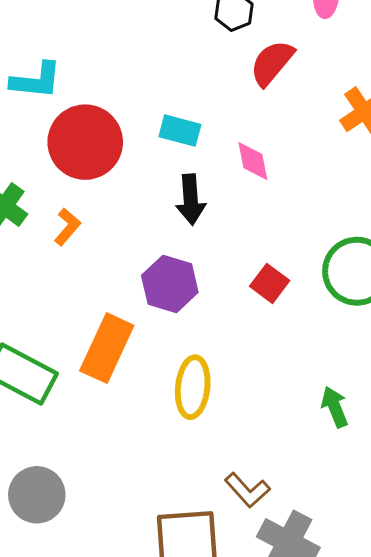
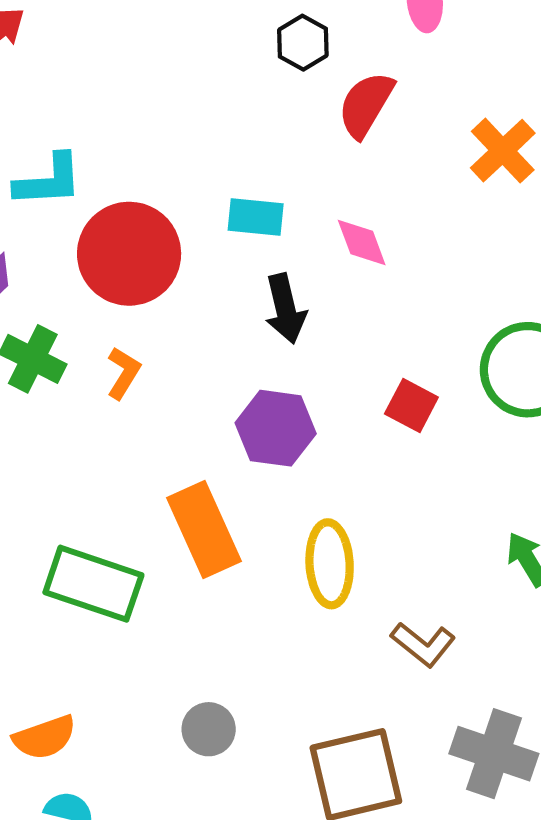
orange rectangle: (107, 348) -> (204, 529), turned -40
brown L-shape: (247, 490) -> (423, 644), moved
gray circle: (37, 495) -> (209, 729), moved, size x0.7

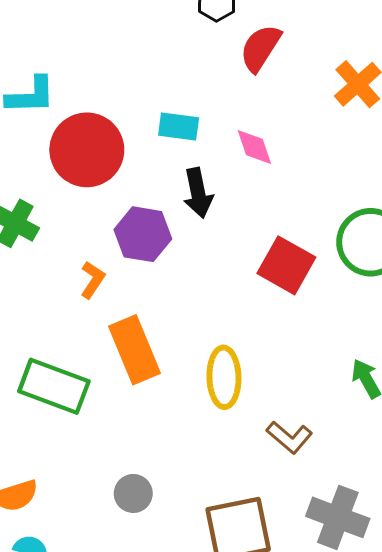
orange L-shape: (123, 373) -> (93, 280), moved
red square: (411, 405) -> (286, 265), size x1.5
purple hexagon: (276, 428) -> (143, 234), moved

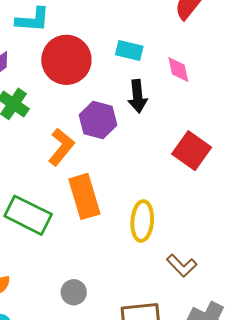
orange L-shape: (93, 280) -> (61, 147), size x1.5

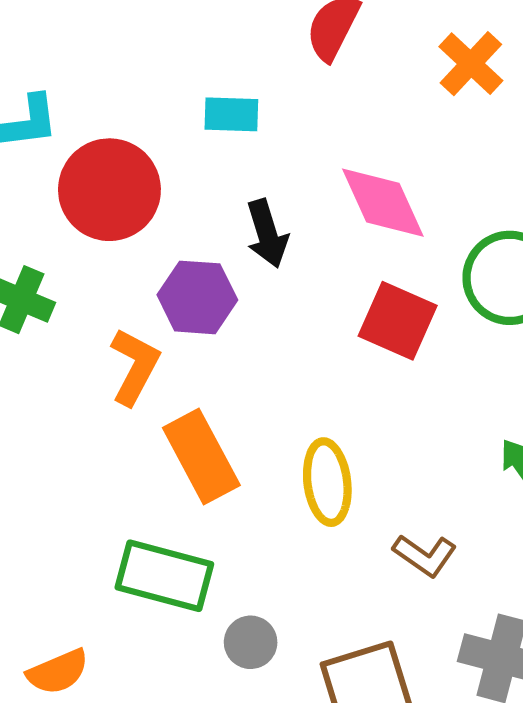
cyan rectangle: (129, 51) -> (231, 114), moved
pink diamond: (178, 70) -> (383, 203), moved, size x1.6
green rectangle: (28, 215) -> (164, 576), moved
gray circle: (74, 292) -> (251, 642), moved

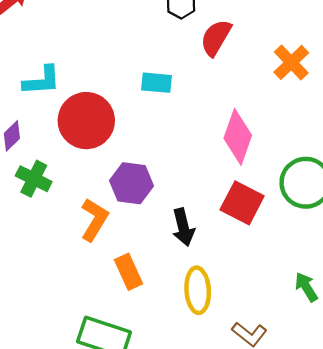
pink diamond: (383, 203) -> (238, 137), turned 40
black arrow: (267, 234) -> (183, 227), moved
orange rectangle: (201, 456) -> (129, 272), size x0.7

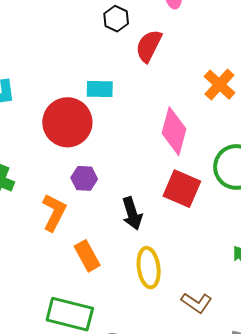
orange cross: (291, 62) -> (219, 85), moved
red circle: (86, 121) -> (67, 122), moved
purple hexagon: (132, 183) -> (84, 178), size x0.7

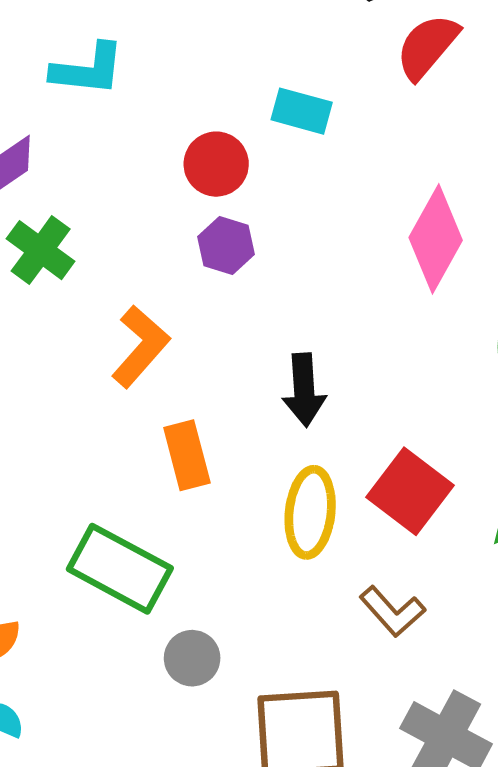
red circle: (67, 122) -> (216, 164), size x0.6
purple hexagon: (84, 178) -> (226, 246), moved
red square: (182, 189) -> (410, 491), moved

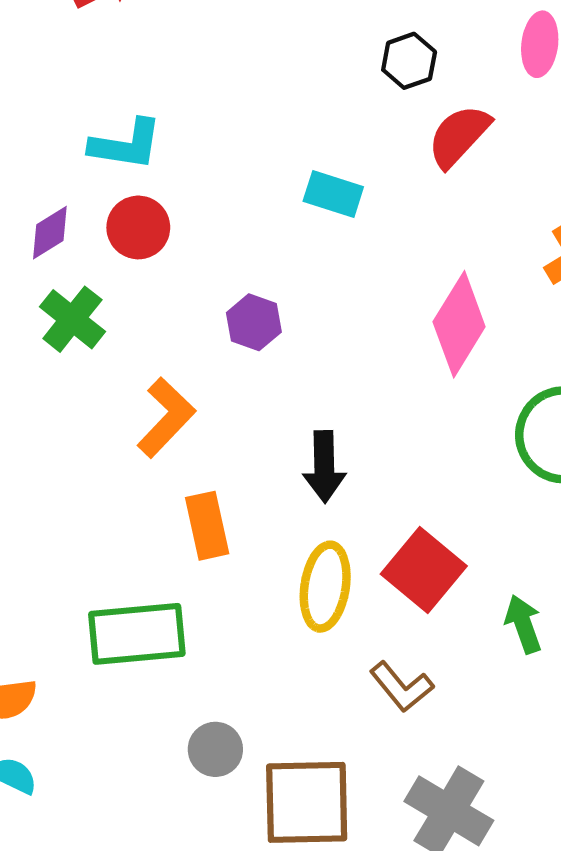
red circle: (216, 164) -> (138, 227), moved
green rectangle: (120, 569) -> (137, 634), turned -36
gray circle: (192, 658) -> (215, 749), moved

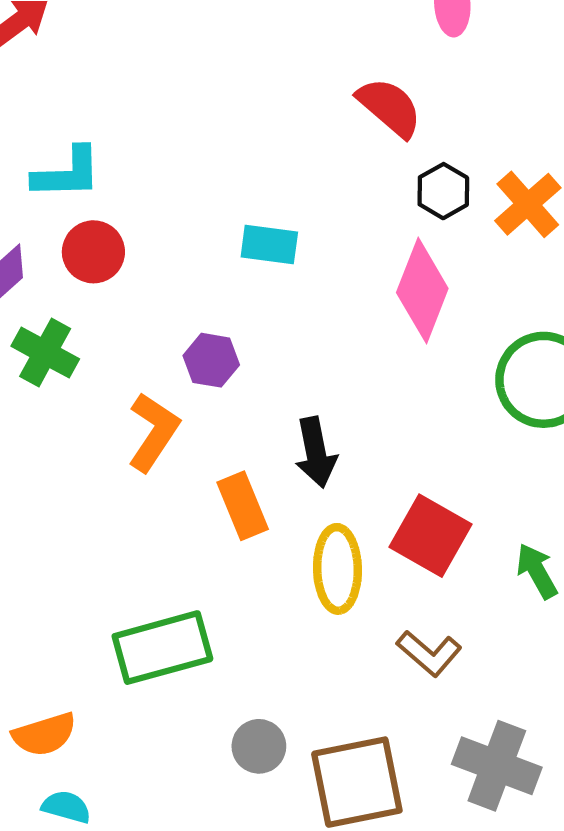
black hexagon: (409, 61) -> (443, 191), moved
red semicircle: (459, 136) -> (389, 107), turned 98
cyan rectangle: (333, 194) -> (269, 244), moved
purple hexagon: (254, 322) -> (211, 360), moved
orange rectangle: (207, 526) -> (243, 506), moved

